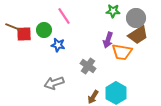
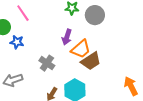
brown trapezoid: (138, 35) -> (91, 61), moved
orange trapezoid: (122, 52) -> (81, 49), turned -50

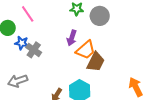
brown trapezoid: (91, 61) -> (96, 62), turned -30
gray cross: (47, 63) -> (34, 50), moved

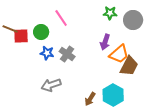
blue star: (22, 43) -> (47, 53), moved

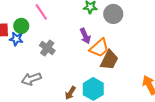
purple arrow: (105, 42) -> (85, 36), turned -42
blue star: (47, 53) -> (16, 39), moved

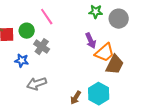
blue star: (16, 39) -> (22, 61), moved
gray cross: (47, 48) -> (42, 47), moved

